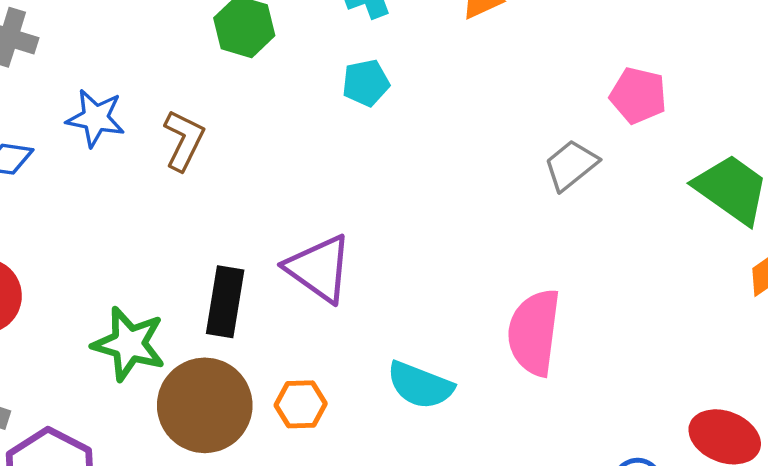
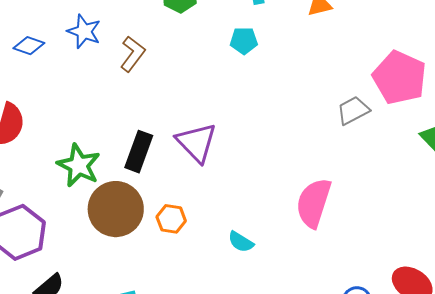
pink pentagon: (638, 95) -> (400, 78), size x1.6
cyan semicircle: (420, 385) -> (241, 242), moved, size x0.7

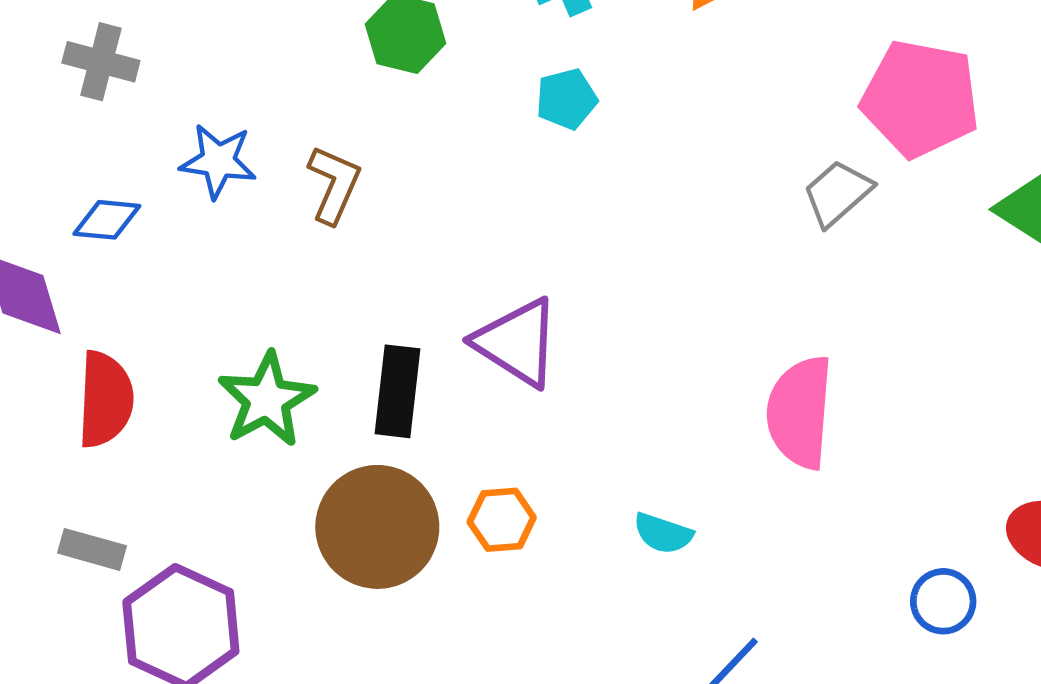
green star: (79, 165) -> (267, 400), moved, turned 30

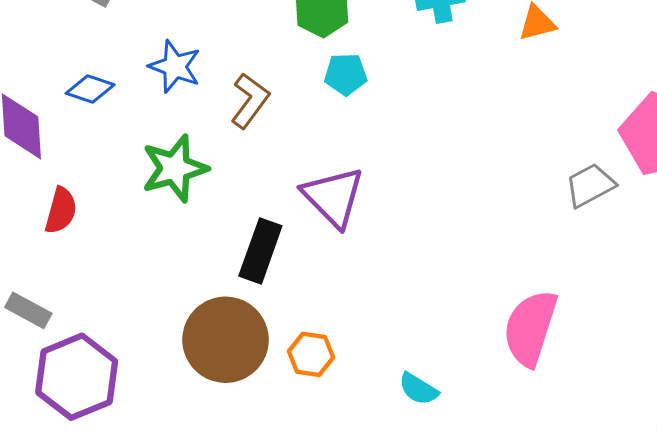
cyan pentagon: (566, 99) -> (346, 74), moved
purple triangle: (517, 342) -> (333, 197), moved
red semicircle: (105, 399) -> (61, 211), size x0.7
green star: (267, 400) -> (175, 168), moved

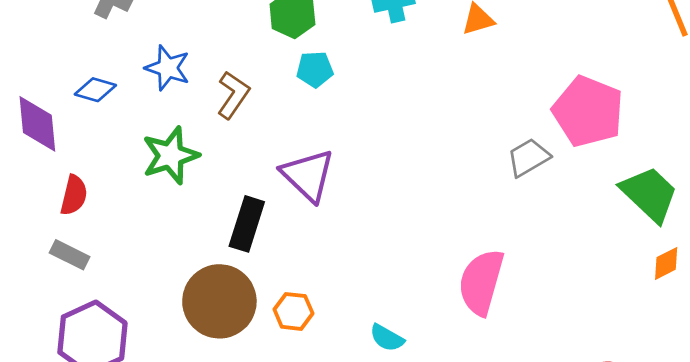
gray rectangle: (28, 310) -> (70, 255), moved

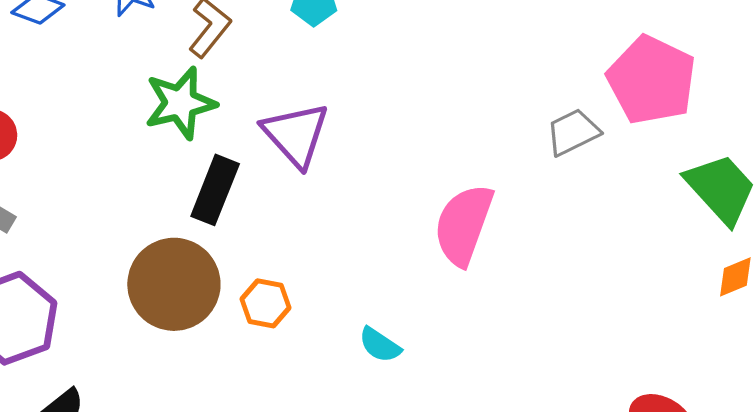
green star: (170, 155) -> (180, 103), moved
pink semicircle: (481, 282) -> (464, 225), moved

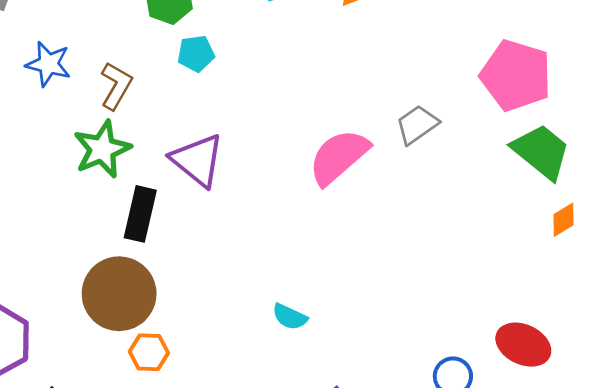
pink pentagon: (652, 80) -> (516, 75), moved
pink semicircle: (464, 225) -> (339, 157), moved, turned 38
orange hexagon: (265, 303) -> (149, 352), moved

